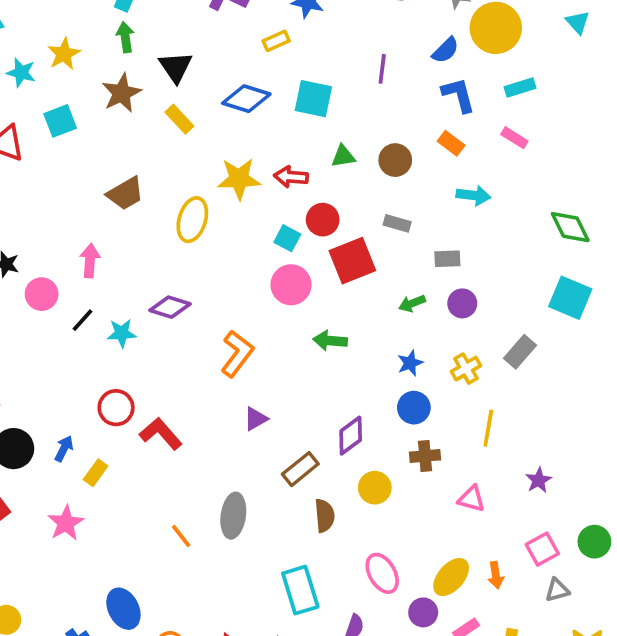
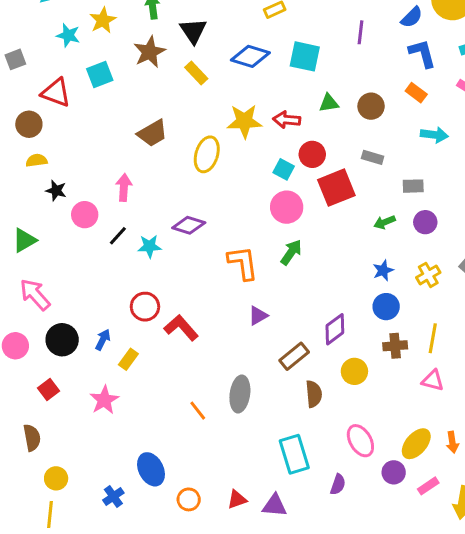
green arrow: (330, 341) -> (291, 252), moved, turned 120
orange L-shape: (237, 354) -> (243, 263), turned -45
yellow line: (488, 428) -> (433, 338), moved

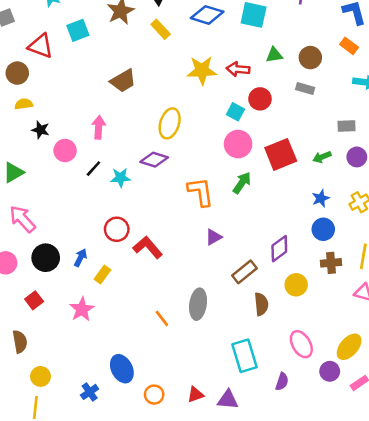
yellow ellipse: (207, 154) -> (170, 123), moved
gray rectangle: (373, 157) -> (305, 89), moved
red square: (336, 188) -> (281, 154), moved

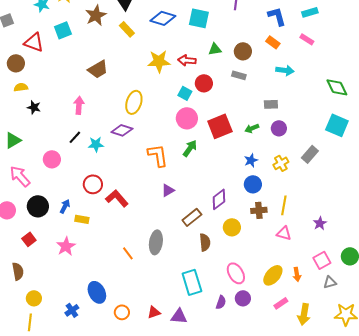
pink circle: (65, 151) -> (52, 159), moved
yellow rectangle: (102, 274) -> (82, 219), turned 64
purple circle: (330, 371) -> (243, 298), moved

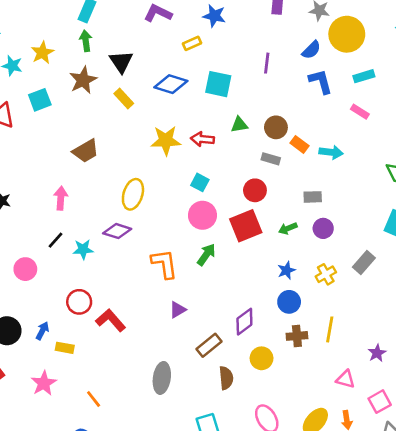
orange rectangle: (273, 42) -> (300, 144), moved
red circle: (204, 83) -> (255, 190), moved
pink triangle: (284, 233) -> (345, 379), moved
orange line: (128, 253) -> (94, 399), moved

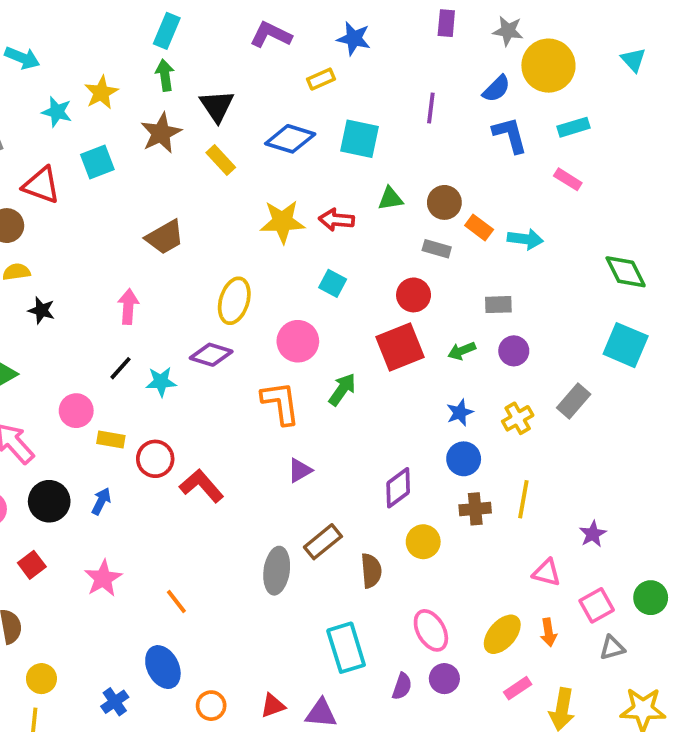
pink circle: (202, 215) -> (298, 341), moved
brown rectangle: (209, 345) -> (323, 542), moved
yellow rectangle: (65, 348) -> (111, 440), moved

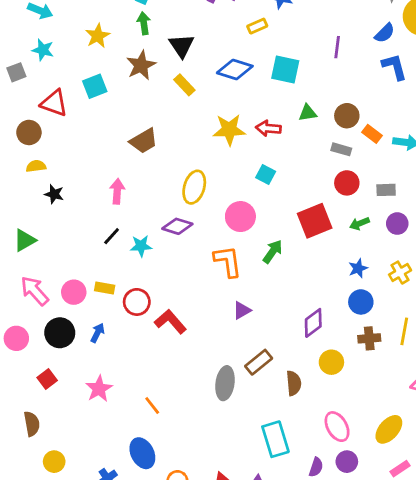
cyan star: (57, 112) -> (43, 50), moved
red circle: (414, 295) -> (347, 183), moved
pink circle: (76, 411) -> (74, 292), moved

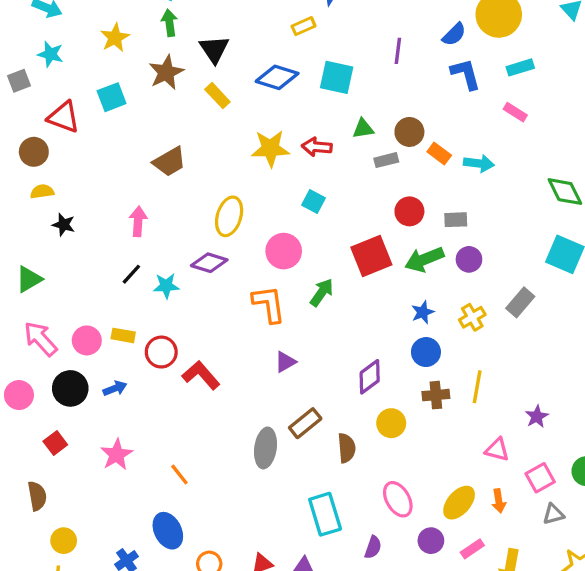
gray rectangle: (341, 149) -> (386, 160), moved, turned -30
green arrow: (359, 224) -> (424, 259), size x1.6
blue arrow: (98, 333) -> (115, 388), turned 42
purple circle: (347, 462) -> (431, 541), moved

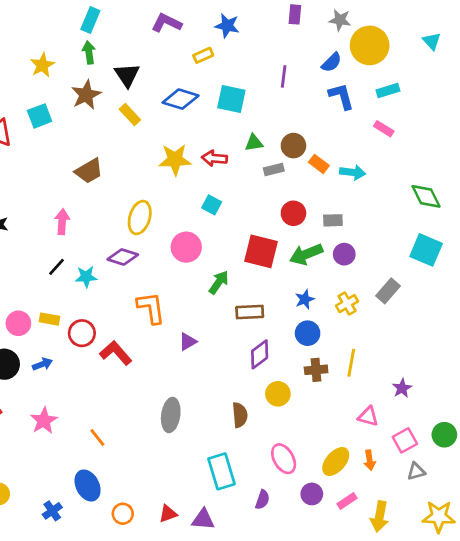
red square: (371, 256) -> (261, 251), turned 36
orange L-shape: (269, 304) -> (151, 308), moved
brown rectangle: (305, 423) -> (250, 312), moved, turned 36

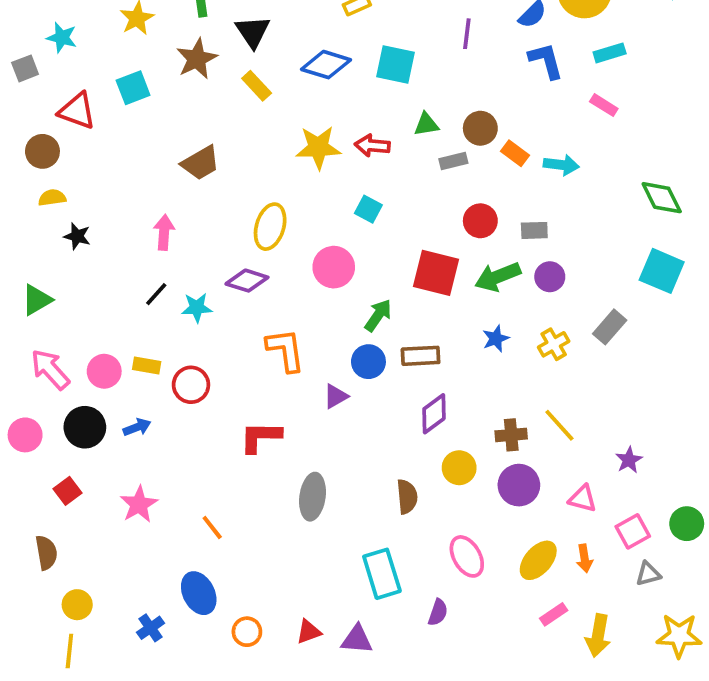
blue circle: (308, 333) -> (368, 362), moved
red L-shape: (116, 353) -> (260, 437), moved, turned -48
yellow line: (351, 363) -> (559, 425), turned -52
purple circle: (312, 494) -> (519, 485), moved, size x1.4

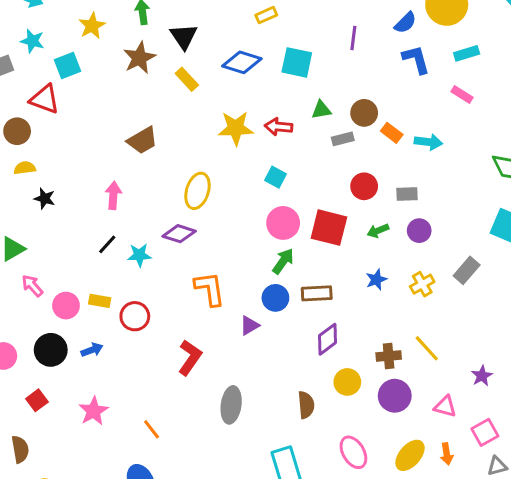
cyan square: (133, 88) -> (68, 65), moved
pink circle: (334, 267) -> (283, 223), moved
green arrow: (498, 277) -> (378, 231), size x0.6
pink arrow: (50, 369) -> (32, 286), moved, size x0.7
red L-shape: (260, 437) -> (190, 358), turned 124

